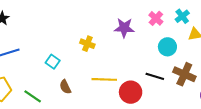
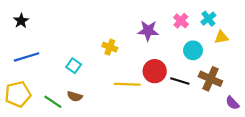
brown semicircle: (65, 87) -> (75, 96), moved, turned -48
red circle: (131, 92) -> (155, 71), moved

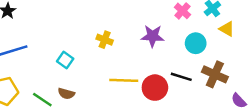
purple star: (148, 31) -> (153, 36), moved
yellow triangle: (221, 37) -> (227, 29), turned 40
red circle: (155, 71) -> (155, 88), moved

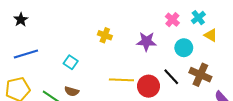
yellow cross: (105, 40) -> (105, 35), moved
black line: (181, 77) -> (171, 77), turned 30

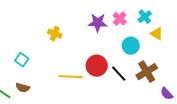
purple star: (146, 41) -> (98, 23), moved
brown cross: (200, 75) -> (147, 72), turned 35
red circle: (148, 86) -> (97, 66), moved

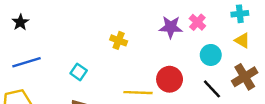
cyan cross: (145, 17) -> (240, 14), moved, turned 32
brown cross: (147, 72) -> (245, 77), moved
black line: (119, 74) -> (212, 89), moved

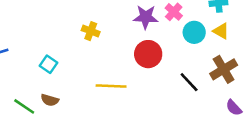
cyan circle: (211, 55) -> (194, 32), moved
red circle: (170, 79) -> (148, 54), moved

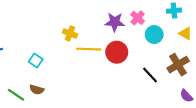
yellow triangle: (221, 31) -> (185, 33), moved
yellow line: (111, 86) -> (89, 49), moved

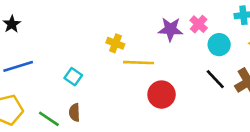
red circle: (117, 52) -> (162, 95), moved
black line: (150, 75) -> (215, 79), moved
brown semicircle: (37, 90) -> (74, 112), turned 72

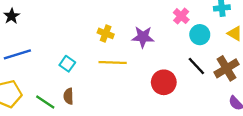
purple star: (170, 29) -> (143, 37), moved
yellow line: (138, 63) -> (113, 63), moved
red circle: (162, 95) -> (164, 82), moved

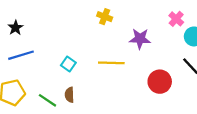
black star: (12, 16) -> (16, 28), moved
yellow cross: (106, 33) -> (105, 17), moved

